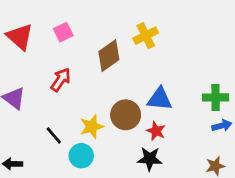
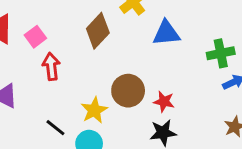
pink square: (63, 32) -> (35, 37), moved
red arrow: (61, 80) -> (51, 66), turned -30
blue triangle: (160, 99) -> (166, 33), moved

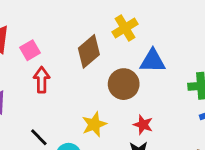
brown circle: (128, 91) -> (124, 84), moved
yellow star: (94, 110) -> (94, 124), moved

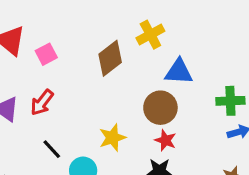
red arrow: (42, 80) -> (42, 102), moved, turned -145
brown circle: (124, 84) -> (160, 108), moved

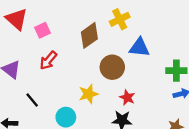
red arrow: (42, 102) -> (48, 60), moved
brown circle: (160, 108) -> (112, 67), moved
black line: (52, 149) -> (32, 100), moved

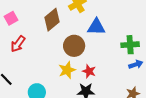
yellow star: (88, 94) -> (67, 70), moved

